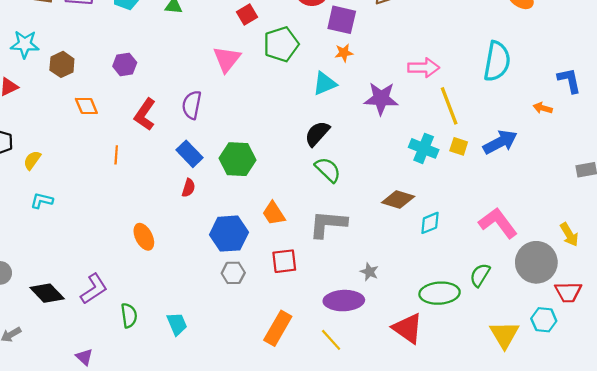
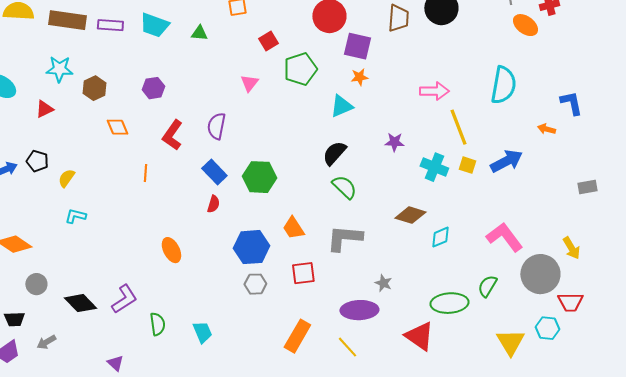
pink triangle: (227, 59) -> (249, 83), size x0.7
purple star: (381, 98) -> (394, 142), moved, size x0.6

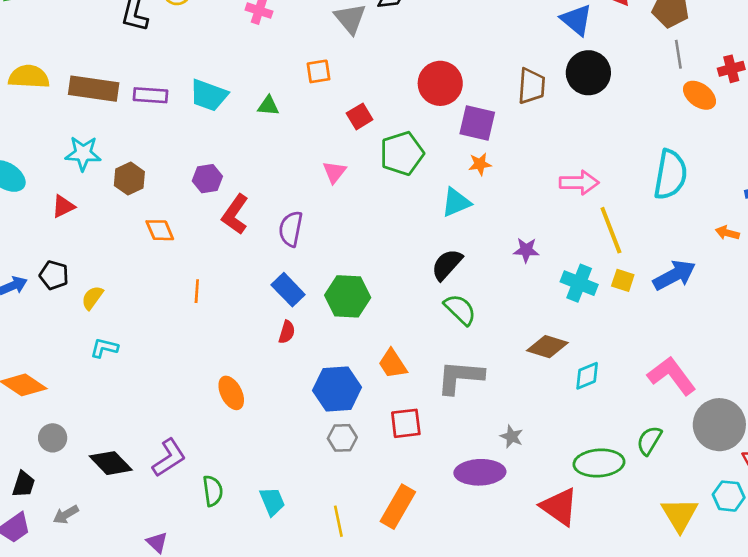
red L-shape: (172, 135) -> (235, 214), moved
black trapezoid: (14, 319) -> (24, 484), turned -70
yellow line: (347, 347) -> (338, 521), moved, turned 30

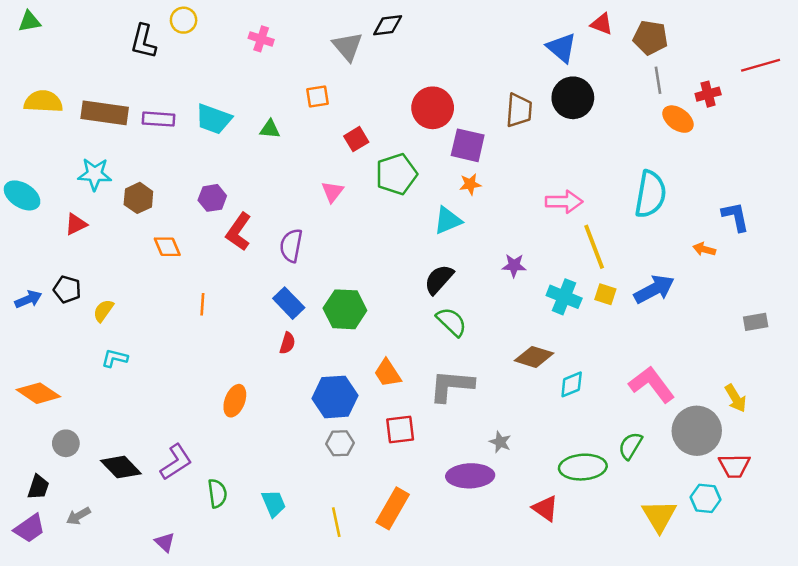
orange ellipse: (231, 393) -> (235, 401), turned 48
red triangle: (559, 507) -> (545, 508), size x0.7

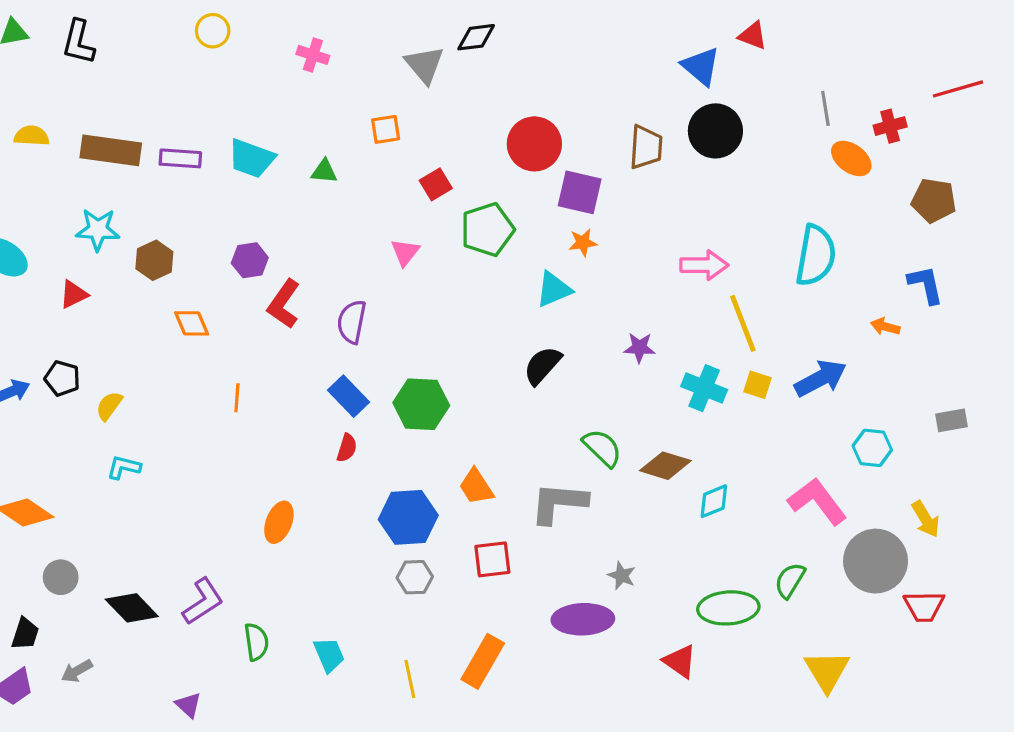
brown pentagon: (650, 38) -> (934, 200), moved
black L-shape: (143, 41) -> (78, 42), moved
yellow semicircle: (43, 102) -> (32, 136), size x0.7
green semicircle: (451, 322) -> (602, 448), moved
cyan hexagon: (706, 498) -> (872, 448), moved

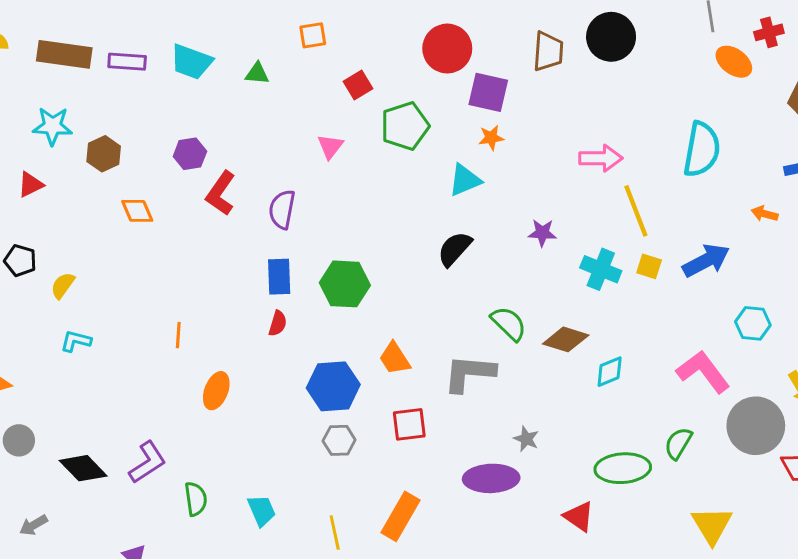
blue rectangle: (348, 396) -> (279, 277), turned 42
orange line: (237, 398) -> (178, 335), moved

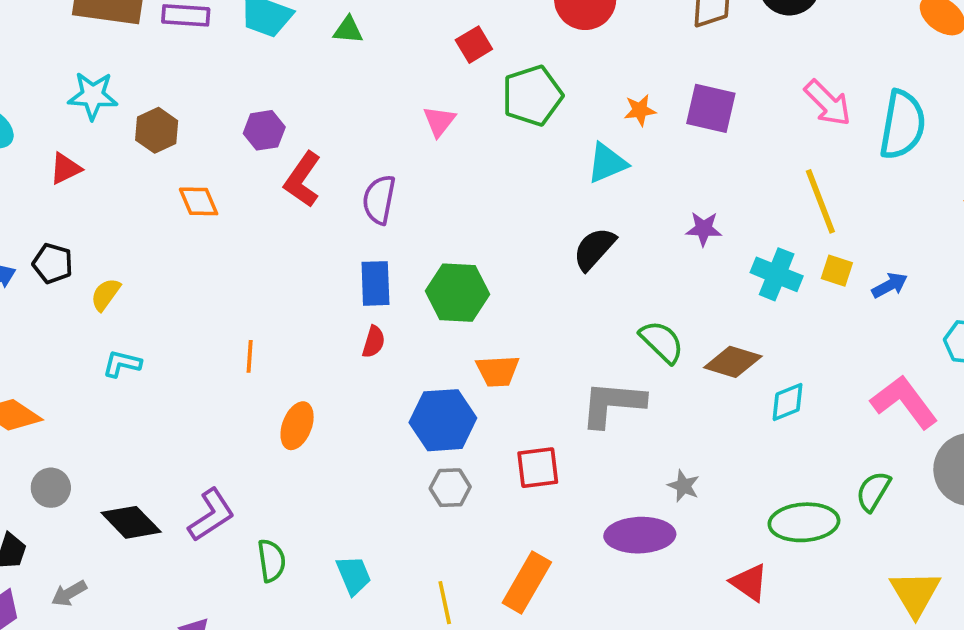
purple square: (488, 92) -> (711, 108), moved
pink arrow: (601, 158) -> (828, 103), moved, turned 45
blue arrow: (706, 261) -> (890, 285), moved, size x0.6
orange trapezoid: (395, 359) -> (498, 371), moved, turned -60

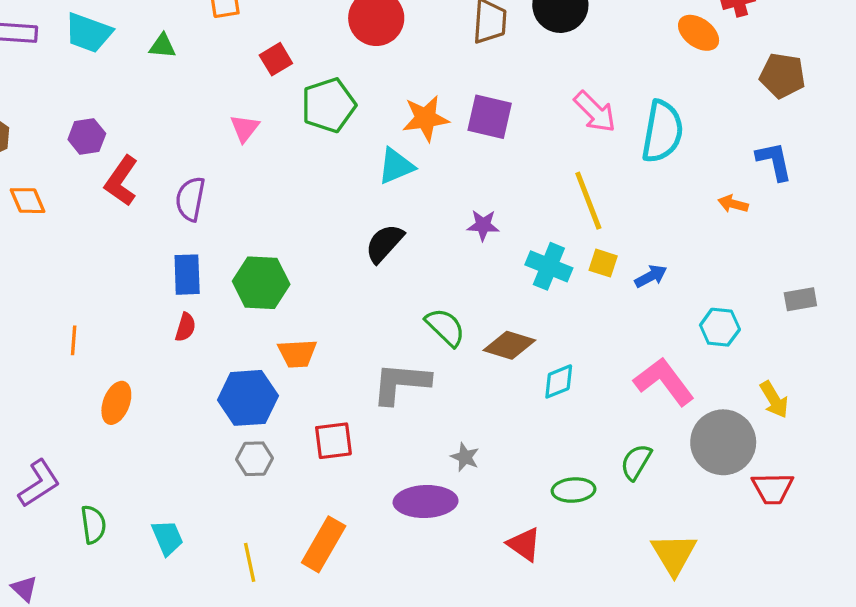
orange star: (640, 110) -> (426, 118), size x1.6
green ellipse: (804, 522) -> (574, 490), size x0.7

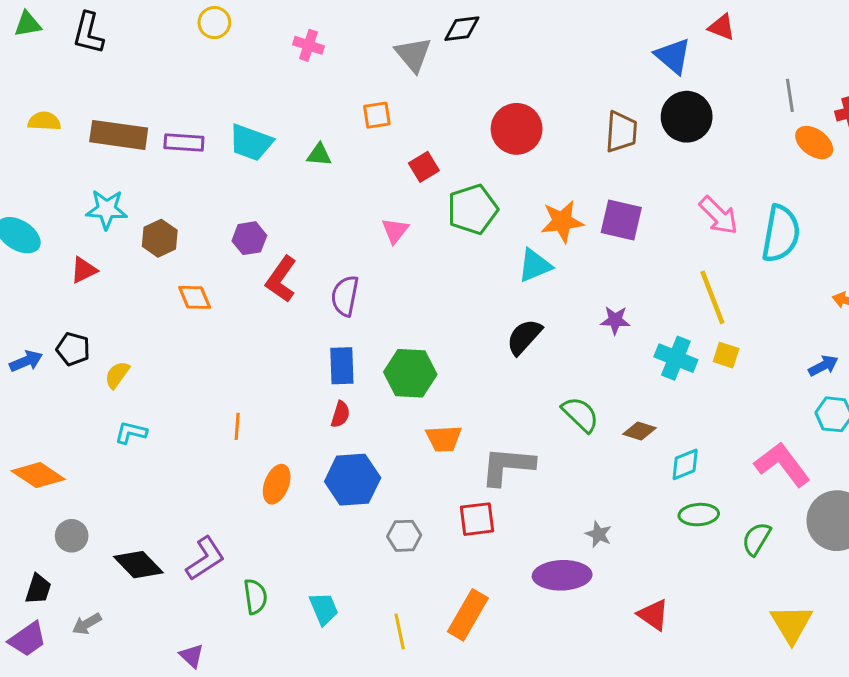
blue arrow: (651, 276) -> (823, 366), moved
brown diamond: (509, 345) -> (640, 431), size x0.7
gray L-shape: (401, 383) -> (507, 466), moved
blue hexagon: (248, 398) -> (353, 480), moved
green ellipse: (574, 490) -> (699, 515), moved

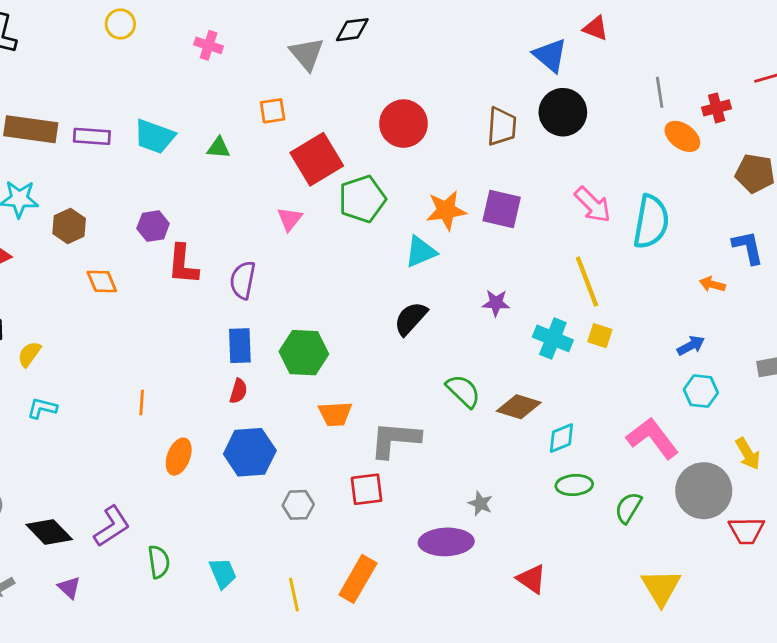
red square: (424, 167) -> (317, 159), size x1.8
red L-shape: (281, 279) -> (183, 264), turned -30
brown diamond: (640, 431) -> (519, 407), size x1.4
purple triangle: (192, 656) -> (69, 587), moved

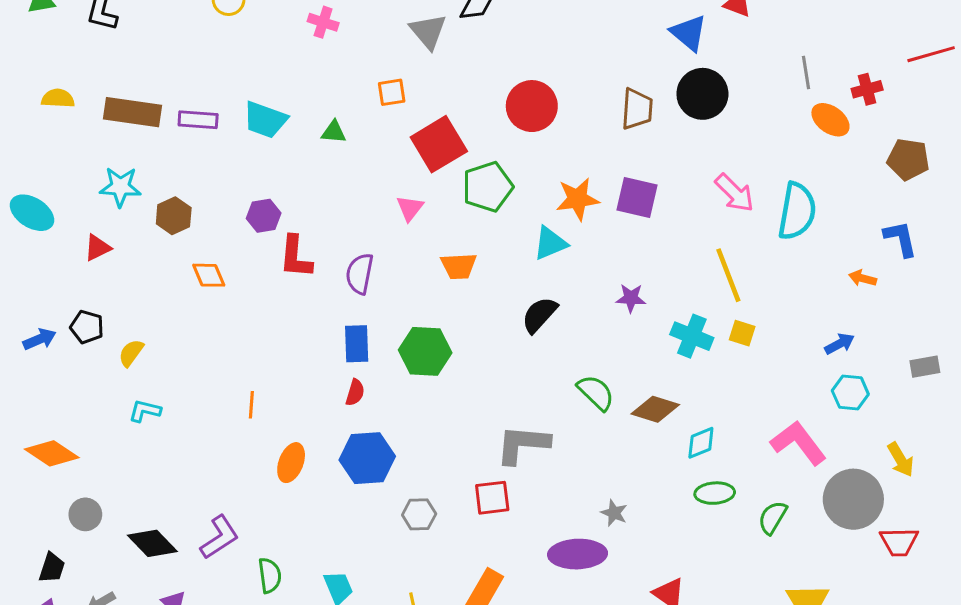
orange trapezoid: (335, 414) -> (459, 266), moved

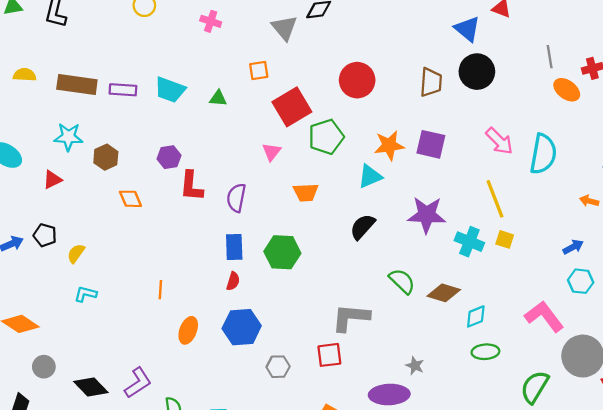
purple star: (631, 298) -> (427, 215), size x1.8
green semicircle: (773, 517) -> (535, 387), moved, size x1.4

